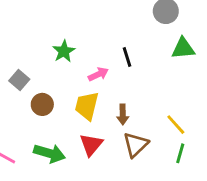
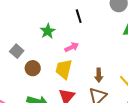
black line: (127, 57) -> (79, 16), moved
brown arrow: (123, 114) -> (99, 75), moved

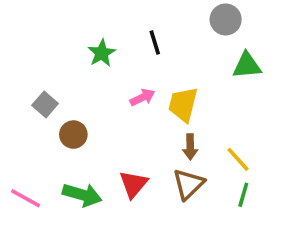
green star: (48, 31) -> (102, 53), moved
yellow trapezoid: (64, 69) -> (183, 104), moved

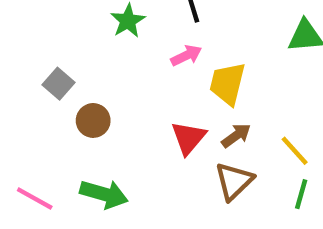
pink arrow: (142, 97) -> (186, 55), moved
brown arrow: (190, 147) -> (236, 136), turned -125
red triangle: (134, 184) -> (188, 138), moved

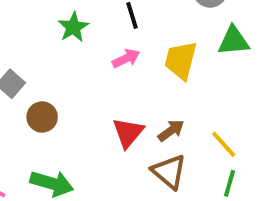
yellow trapezoid: (227, 84) -> (181, 60), moved
brown triangle: (234, 181) -> (169, 172), turned -36

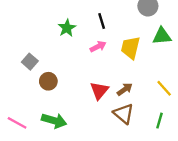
yellow line: (224, 144) -> (164, 88), moved

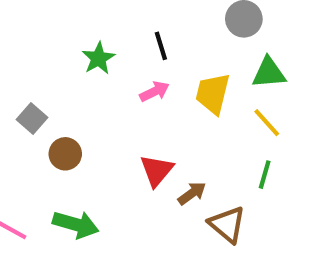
yellow line: (164, 88) -> (267, 123), moved
brown arrow: (125, 89) -> (192, 193), moved
brown triangle: (124, 114) -> (227, 224), moved
green line: (159, 121) -> (265, 175), moved

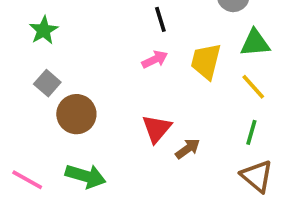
green star: (98, 58) -> (44, 30), moved
brown circle: (65, 154) -> (76, 114), size x1.4
brown triangle: (227, 224) -> (257, 176), moved

